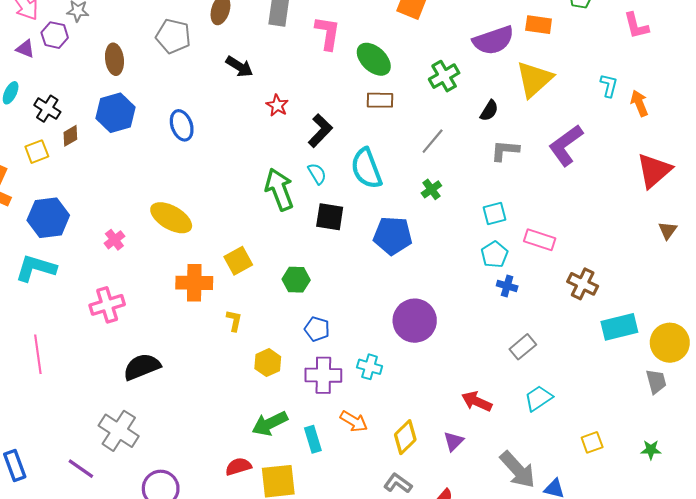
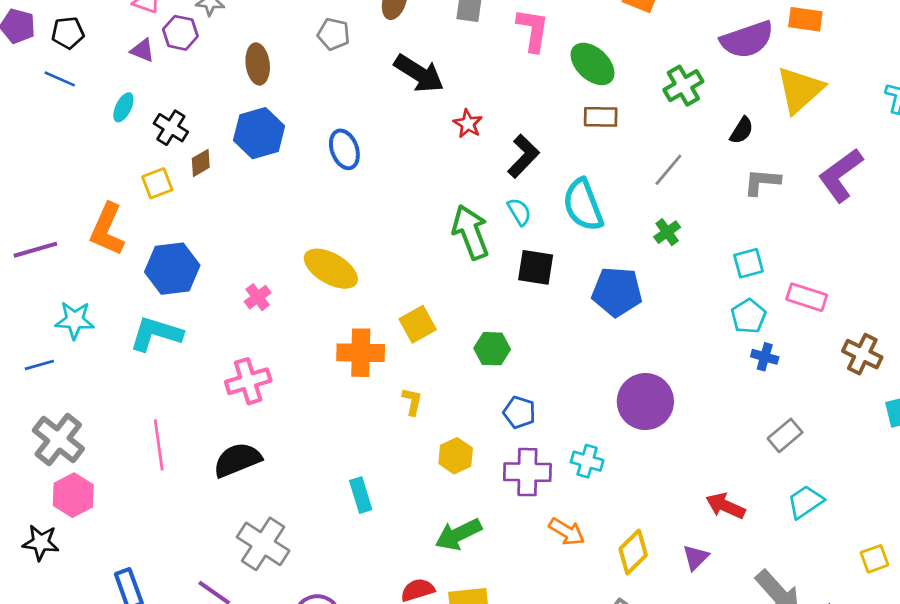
gray pentagon: (173, 36) -> (334, 34), size x0.7
black arrow: (239, 67) -> (419, 73), size x1.4
black semicircle: (142, 367) -> (237, 460), moved
cyan rectangle: (313, 439) -> (361, 495), moved

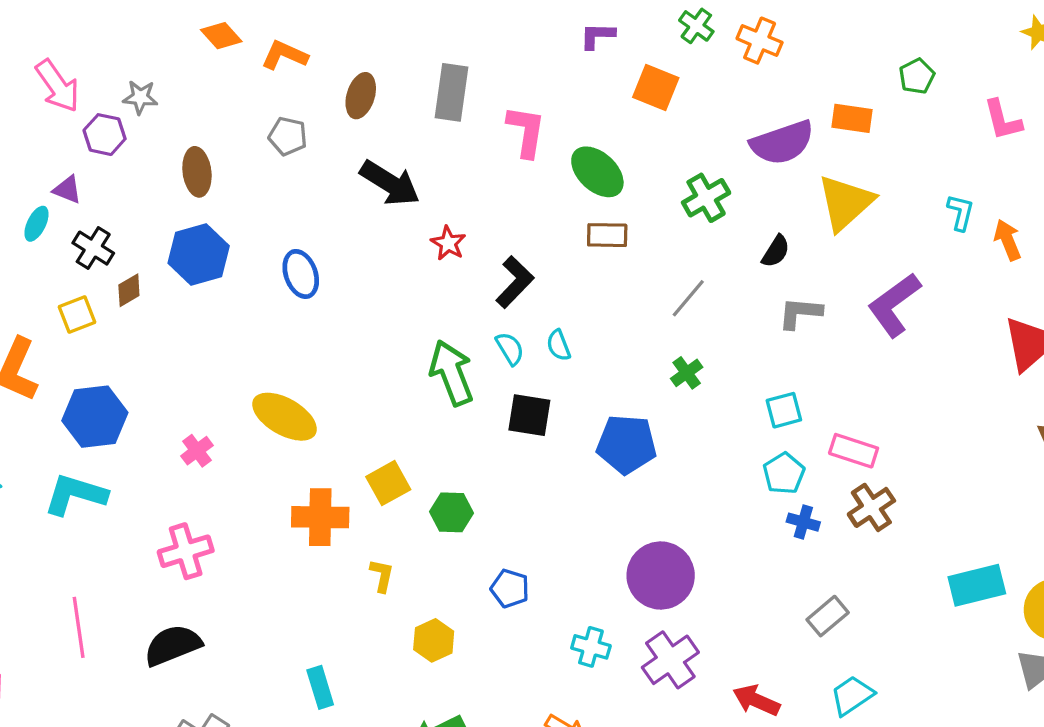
purple triangle: (142, 50) -> (67, 190), moved
cyan semicircle: (583, 205) -> (559, 345), moved, size x0.5
green hexagon: (492, 349) -> (452, 512), moved
brown cross: (862, 354) -> (871, 507), moved, turned 30
purple cross: (527, 472) -> (670, 660), moved, turned -36

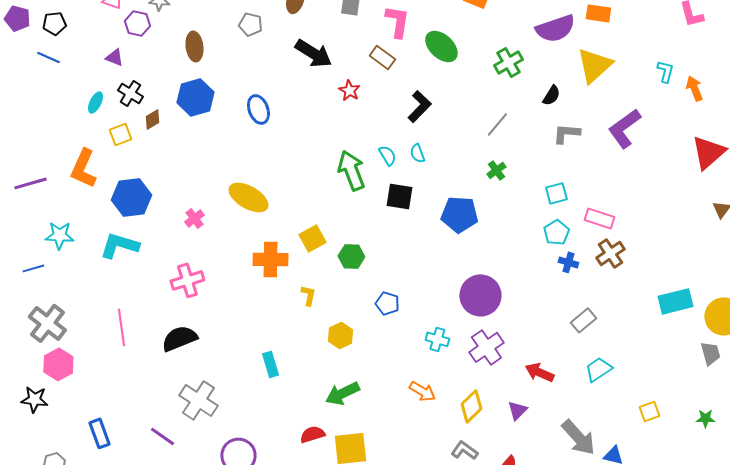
cyan ellipse: (36, 224) -> (95, 102), moved
brown rectangle: (607, 235) -> (382, 57), moved, turned 35
black L-shape: (515, 282) -> (419, 106), moved

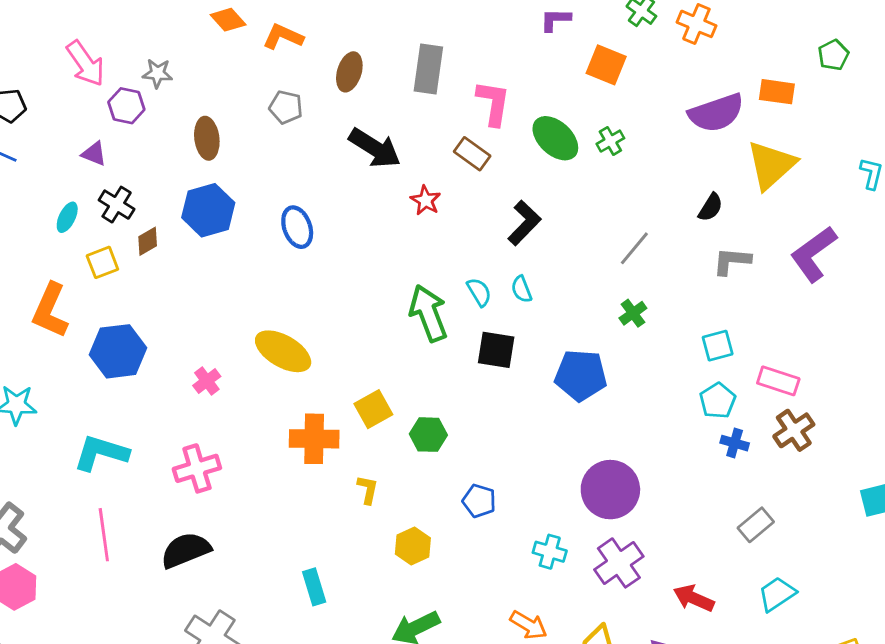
green cross: (508, 62) -> (610, 141), moved, size x0.7
cyan L-shape: (119, 245) -> (101, 453), moved

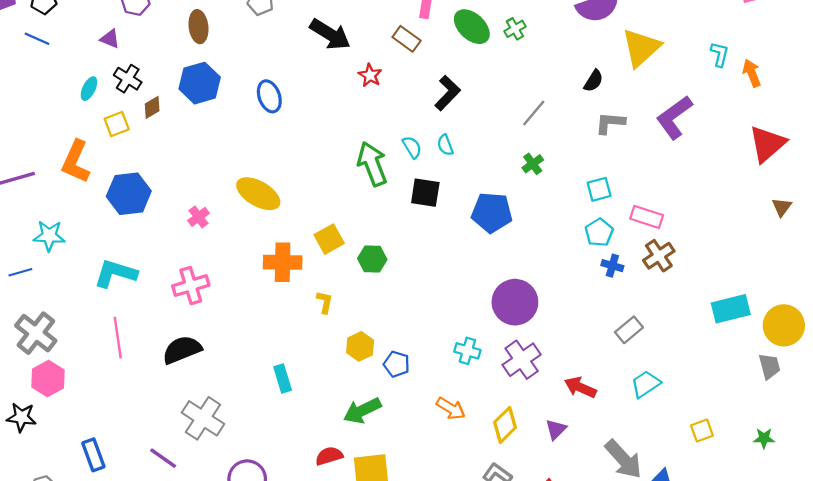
blue pentagon: (479, 501) -> (397, 364), moved

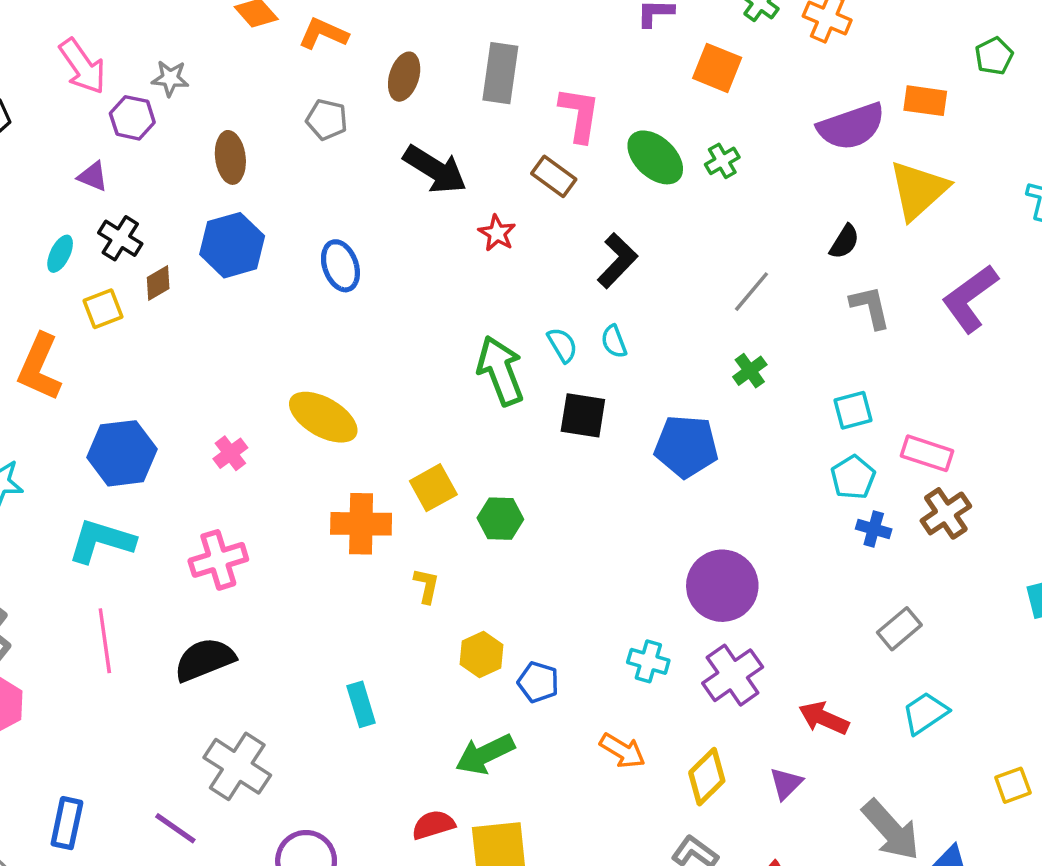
gray L-shape: (610, 123) -> (870, 307), turned 72
blue hexagon: (129, 194) -> (122, 453), moved
blue rectangle: (93, 455) -> (67, 823), turned 32

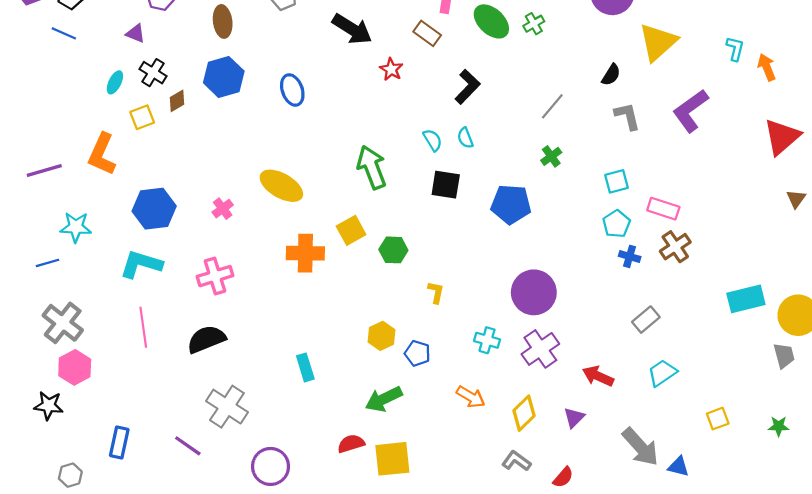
green arrow: (500, 371) -> (372, 167), moved
yellow L-shape: (426, 586) -> (436, 292), moved

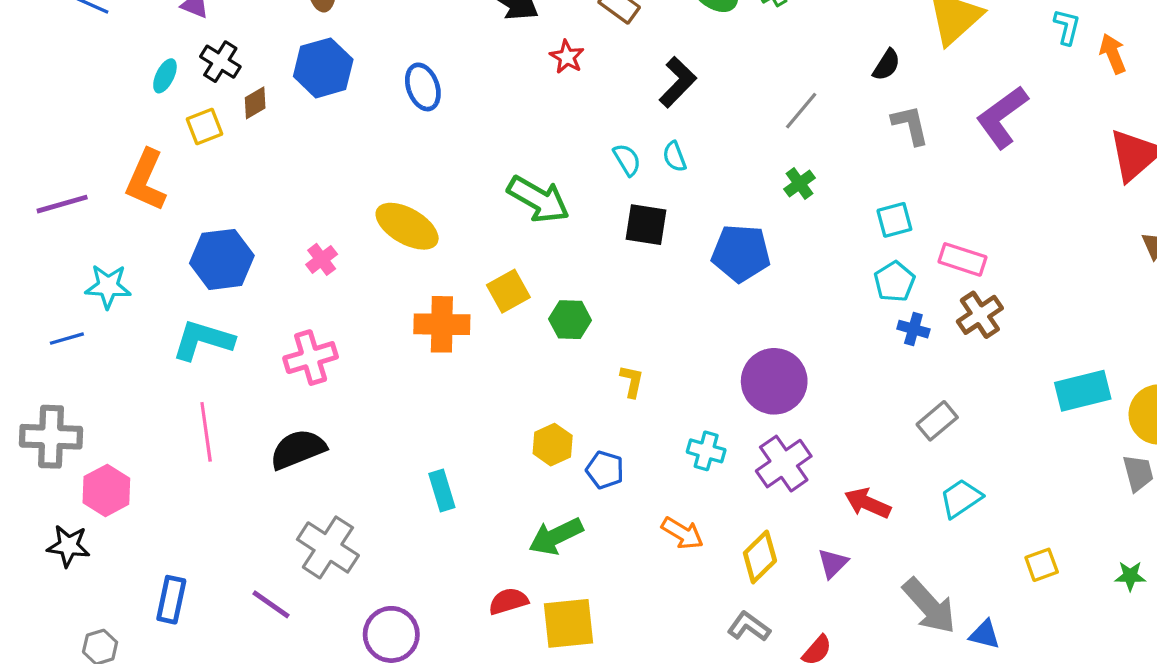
green arrow: (372, 167) -> (538, 199), turned 141
gray cross: (63, 323) -> (51, 437), moved, turned -36

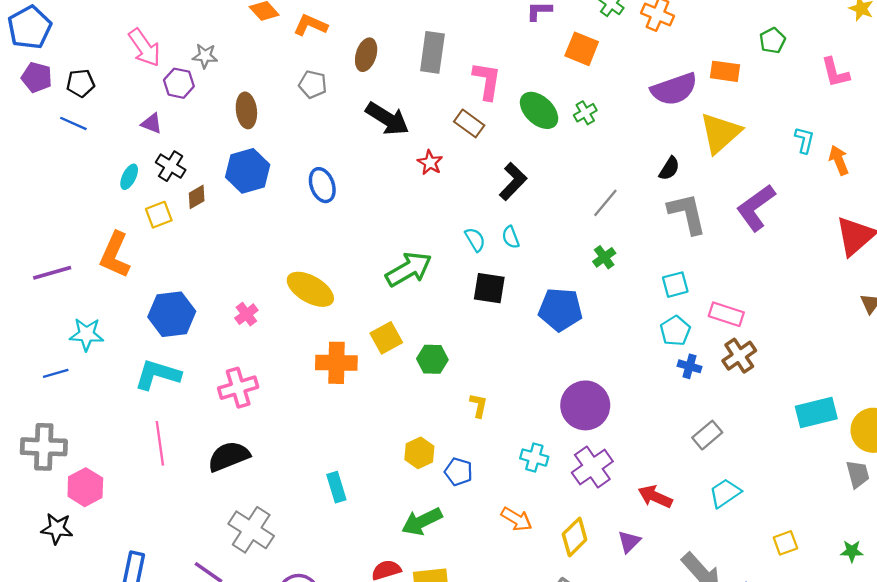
gray L-shape: (910, 125) -> (687, 213), size x1.4
green arrow: (538, 199) -> (409, 269), turned -60

